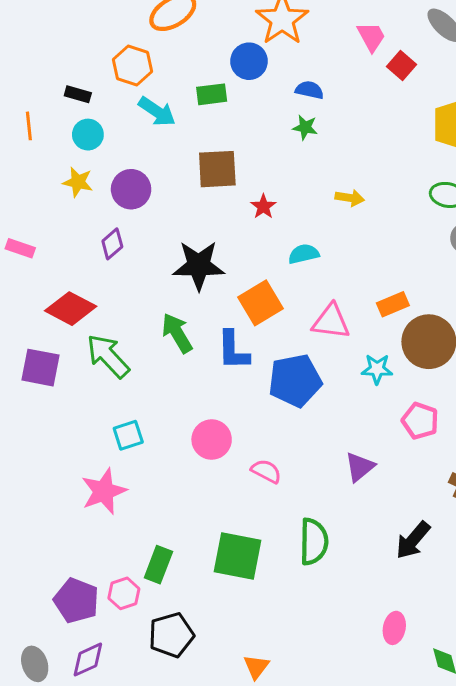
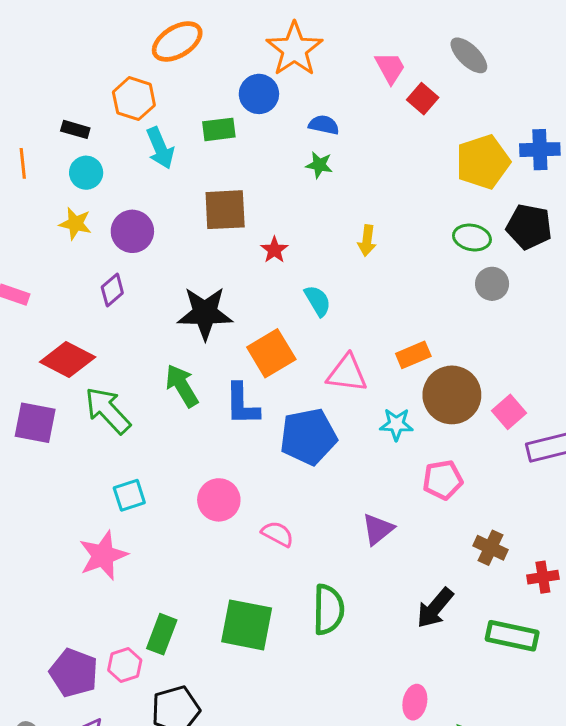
cyan arrow: (157, 112) -> (160, 148), turned 33
yellow arrow: (350, 198) -> (367, 241), turned 88
cyan semicircle: (304, 254) -> (318, 301), turned 72
pink pentagon: (420, 421) -> (443, 480), turned -30

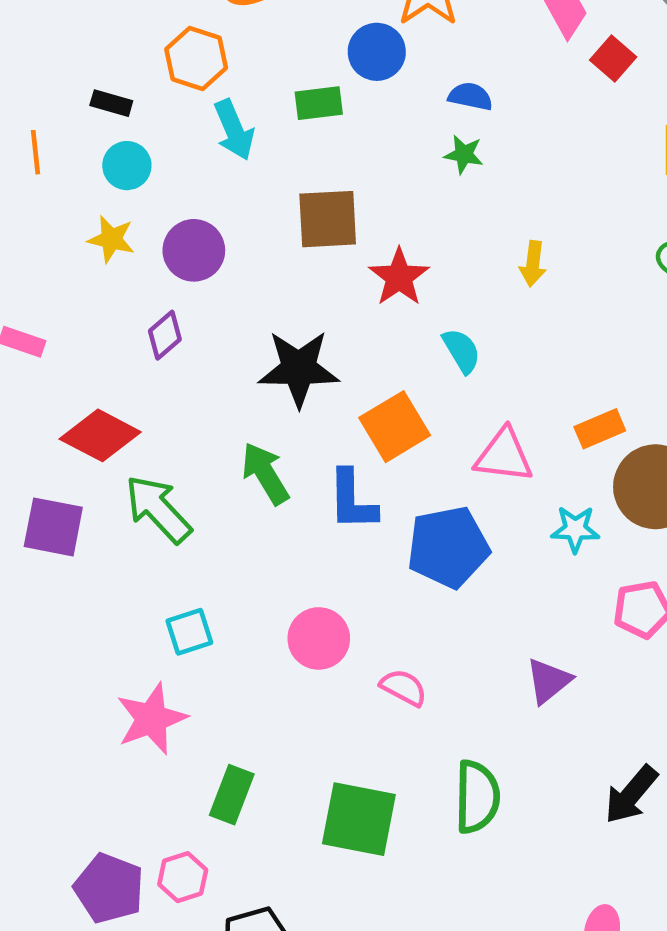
red star: (274, 250) -> (399, 277), size x1.5
green rectangle: (162, 634) -> (232, 795), moved

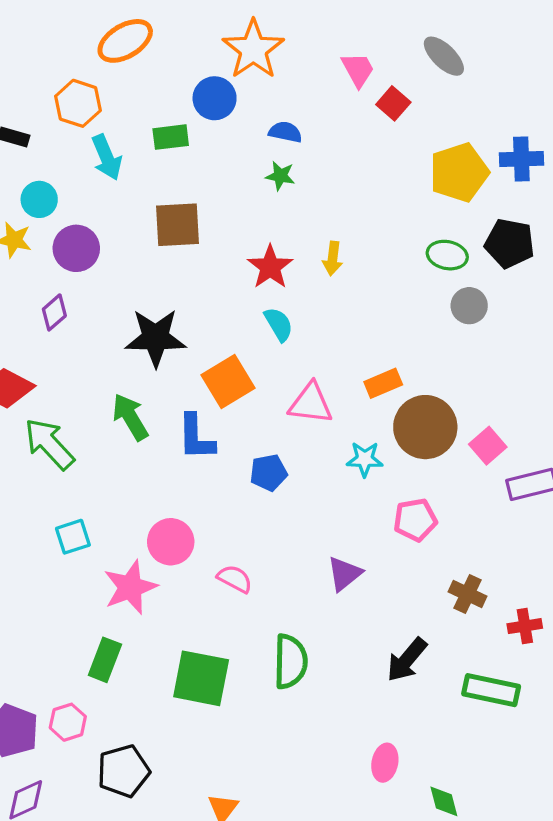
cyan circle: (127, 166) -> (39, 199), moved
red star: (399, 277) -> (270, 267), moved
blue pentagon: (448, 547) -> (269, 473), size x0.6
pink star: (151, 719) -> (130, 587), moved

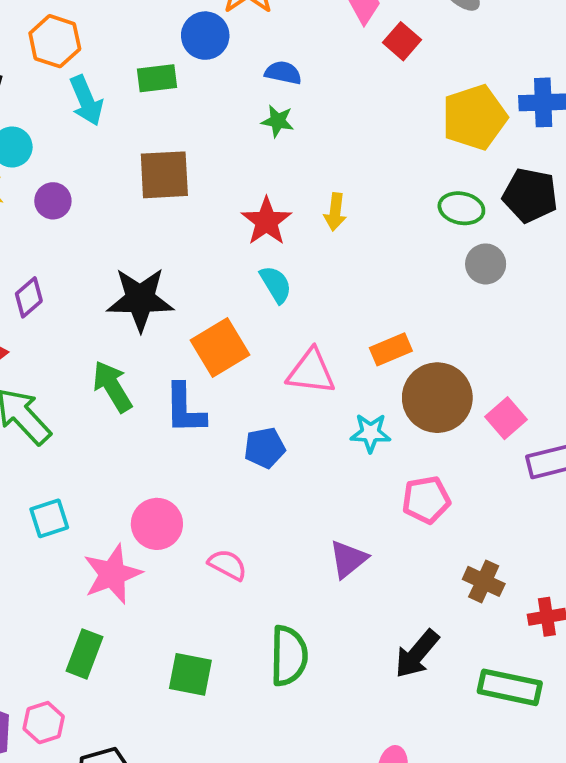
purple circle: (76, 248) -> (53, 201), size x0.7
purple diamond: (54, 312) -> (29, 297), moved
green square: (201, 678) -> (190, 674), size x0.7

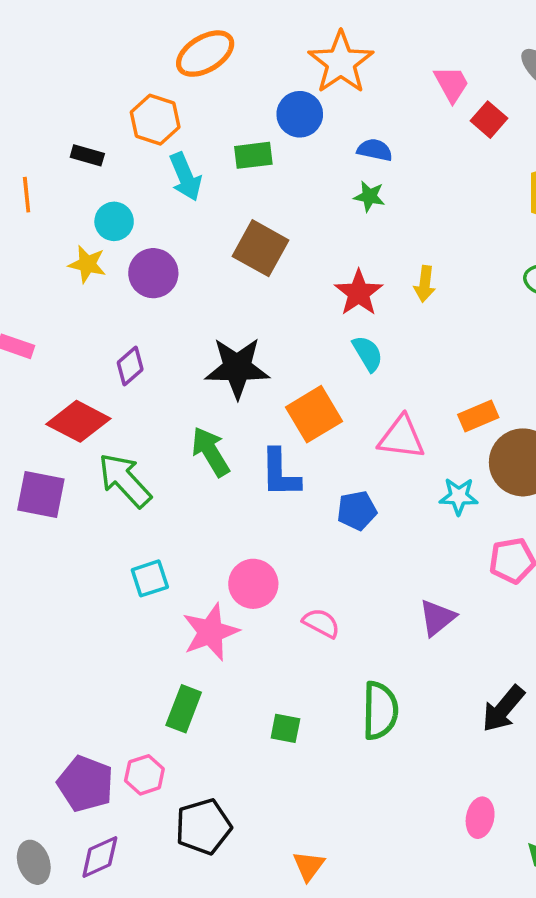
brown square: (164, 175) -> (260, 248), turned 32
purple circle: (53, 201) -> (153, 273), size x1.4
green square: (190, 674) -> (285, 728), size x0.7

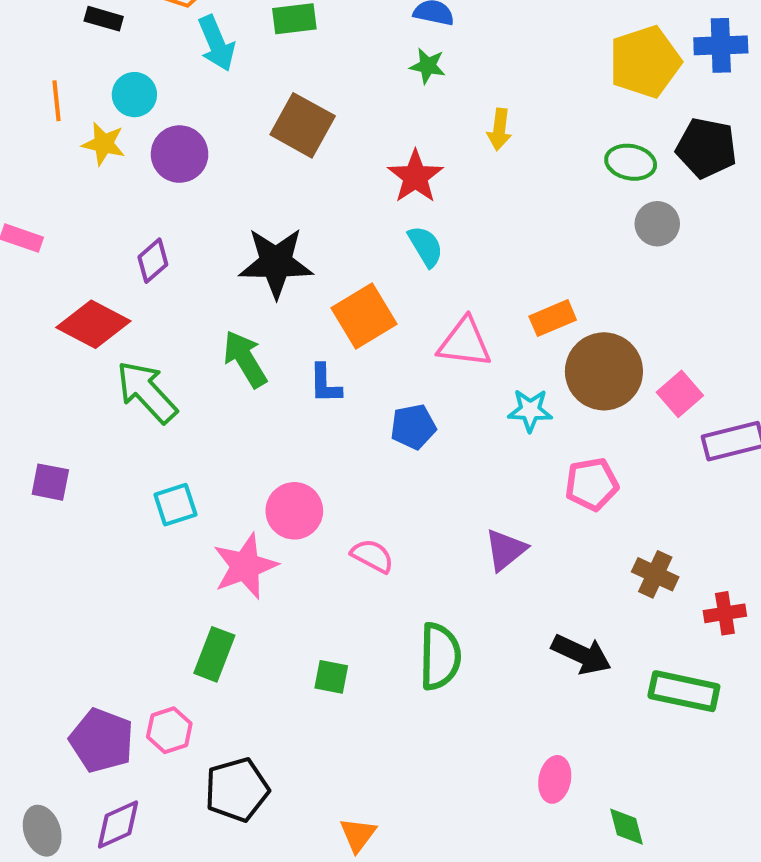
orange line: (27, 195) -> (56, 101), moved
yellow arrow: (425, 284) -> (499, 129), moved
blue L-shape: (280, 473) -> (325, 384), size x0.7
purple square: (41, 495) -> (50, 482), moved, size x0.7
black arrow: (503, 709) -> (581, 654), turned -105

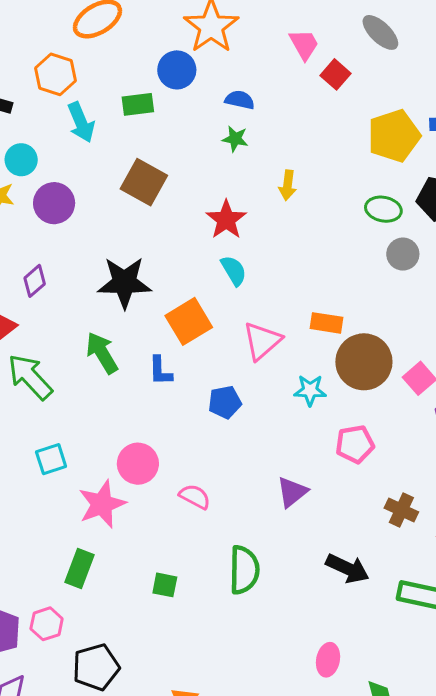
orange rectangle: (553, 318) -> (327, 323), turned 32
pink triangle: (465, 343) -> (262, 341), turned -48

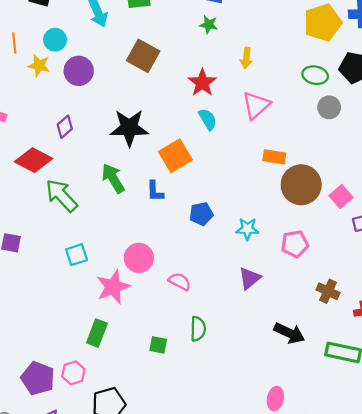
pink triangle: (262, 341) -> (256, 105), moved
cyan star: (310, 390) -> (247, 229), moved
green semicircle: (244, 570) -> (198, 329), moved, size x0.7

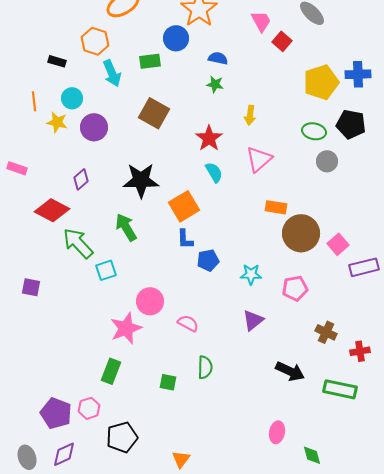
blue L-shape: (155, 191) -> (185, 239), moved
cyan square: (77, 255) -> (106, 270), moved

